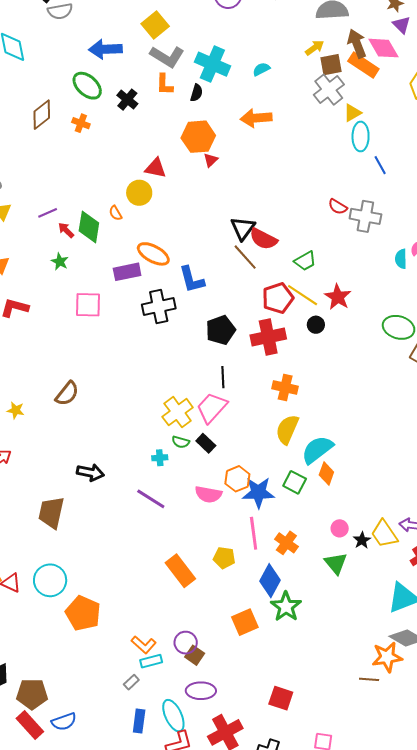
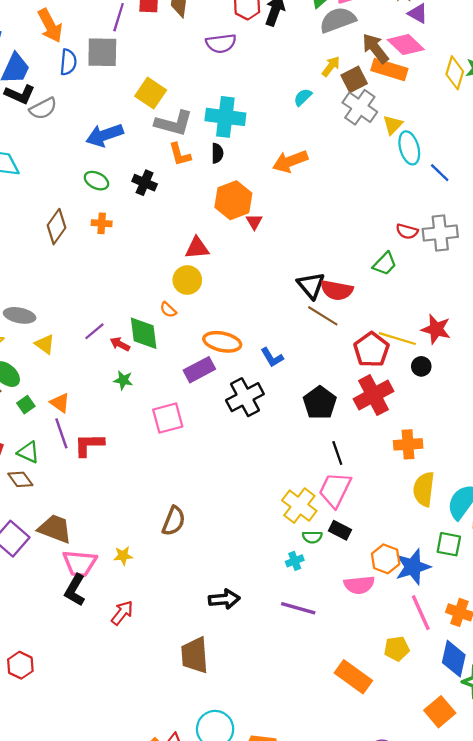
cyan semicircle: (261, 69) -> (303, 97), moved
green ellipse: (87, 86) -> (96, 181), size x0.7
green trapezoid: (305, 261) -> (385, 264), moved
blue L-shape: (192, 280) -> (272, 357), size x0.7

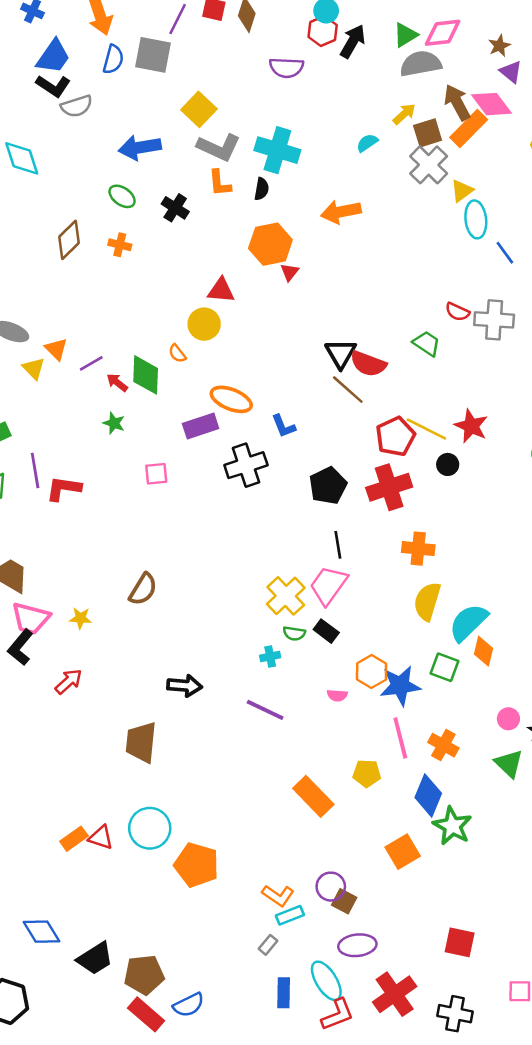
orange rectangle: (389, 69) -> (469, 128), turned -72
green trapezoid: (385, 264) -> (427, 343), turned -110
orange triangle: (60, 403) -> (56, 349), moved
pink square: (168, 418) -> (156, 474), size x0.7
pink semicircle: (359, 585) -> (337, 695), size x0.6

